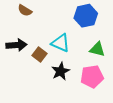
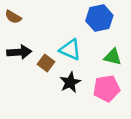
brown semicircle: (25, 10) -> (13, 17), moved

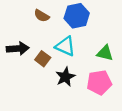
brown semicircle: (13, 17) -> (42, 16), moved
blue hexagon: (99, 18) -> (77, 16), moved

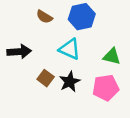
brown square: (43, 59) -> (46, 78), moved

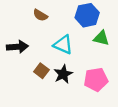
blue hexagon: (82, 17) -> (87, 15), moved
green triangle: (112, 56) -> (101, 38), moved

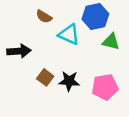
cyan triangle: (63, 45) -> (69, 34), moved
black star: (63, 74) -> (69, 81), turned 30

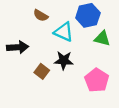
black star: (69, 81) -> (64, 60), moved
pink pentagon: (105, 87) -> (97, 80), turned -30

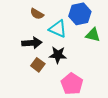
black arrow: (18, 47) -> (32, 43), moved
pink pentagon: (97, 80) -> (72, 84), moved

